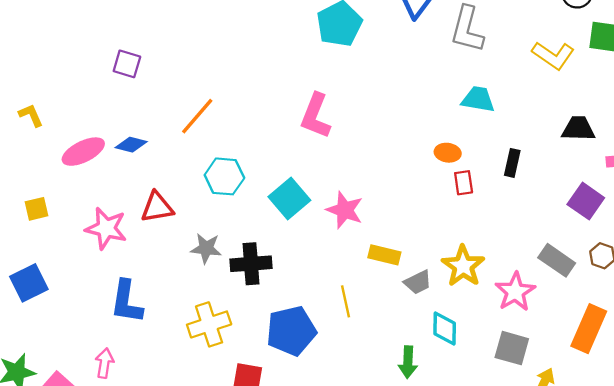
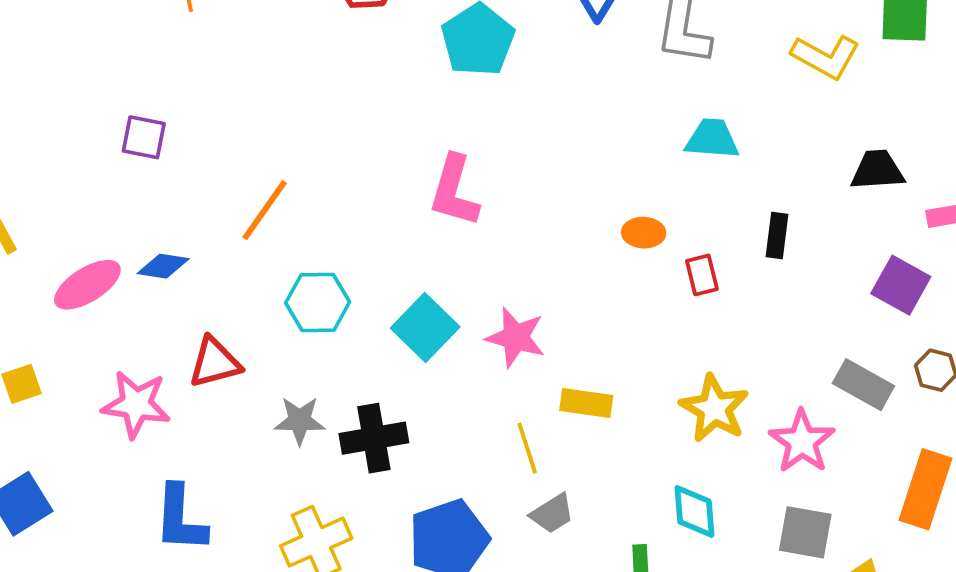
orange ellipse: (448, 153) -> (644, 233), moved
gray trapezoid: (418, 282) -> (552, 514), moved
yellow line: (346, 301) -> (527, 448), moved

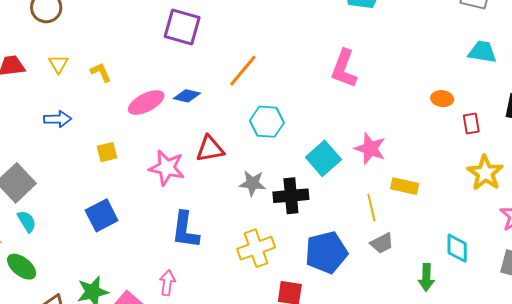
purple square: (144, 137) -> (182, 27), size x1.5
cyan square: (425, 327) -> (323, 158), moved
yellow star: (714, 408) -> (485, 173), moved

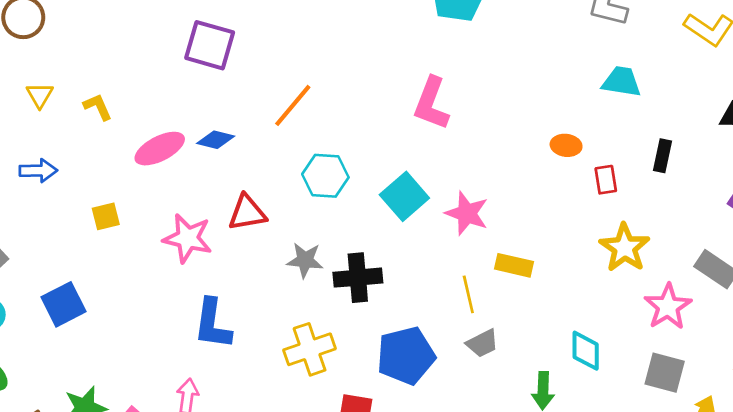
cyan square: (323, 158) -> (404, 196), moved
blue square: (102, 215) -> (64, 304), moved

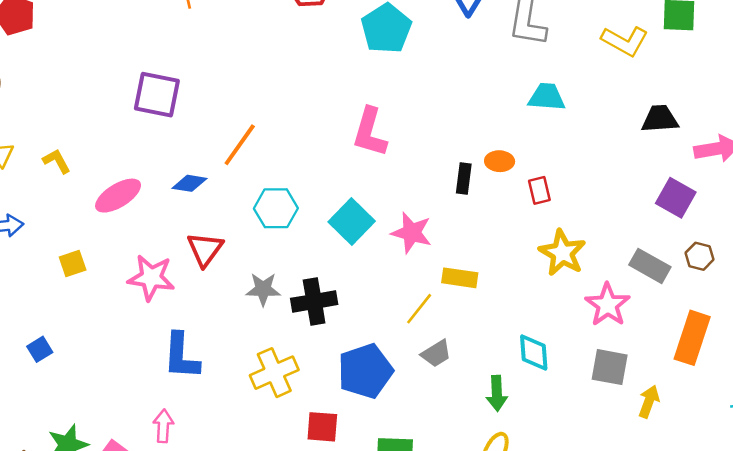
blue diamond: (216, 140) -> (190, 183), moved
black rectangle: (663, 156) -> (464, 178), moved
red triangle: (247, 213) -> (205, 249), turned -39
yellow line: (468, 294) -> (419, 309), turned 56
blue square: (64, 304) -> (40, 349), size x0.6

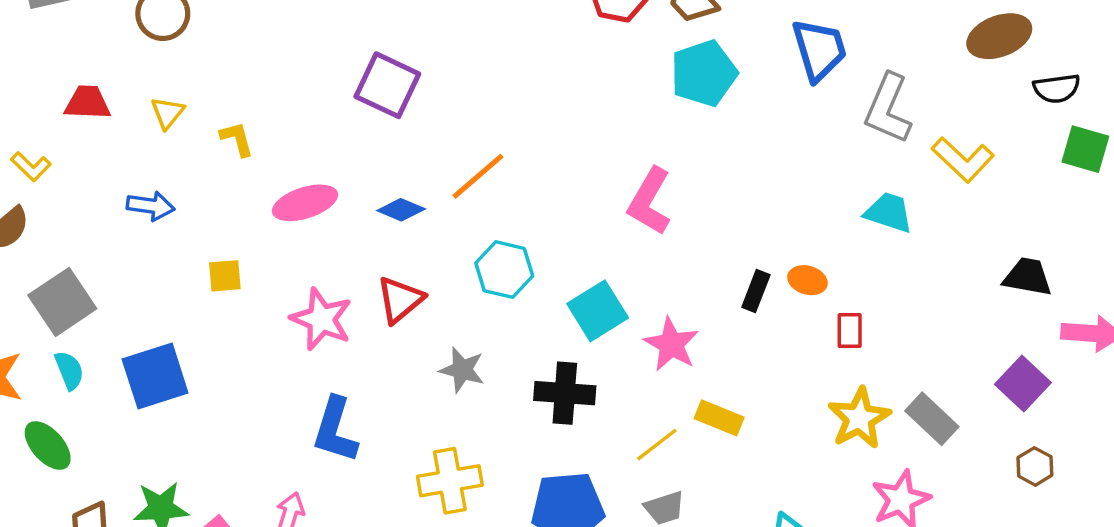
yellow L-shape: (625, 41) -> (963, 160), moved
gray rectangle: (650, 266) -> (932, 419), moved
black cross: (314, 301) -> (565, 393), moved
blue square: (40, 349) -> (155, 376), size x2.0

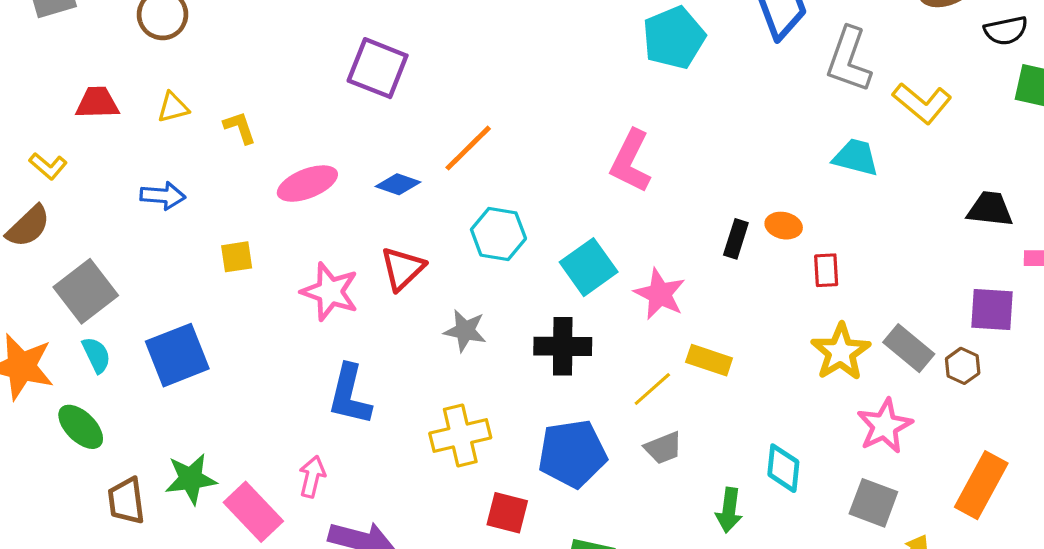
yellow triangle: (168, 113) -> (173, 107), turned 40
purple square: (1023, 384) -> (992, 309), turned -36
brown hexagon: (1035, 466) -> (963, 366), moved

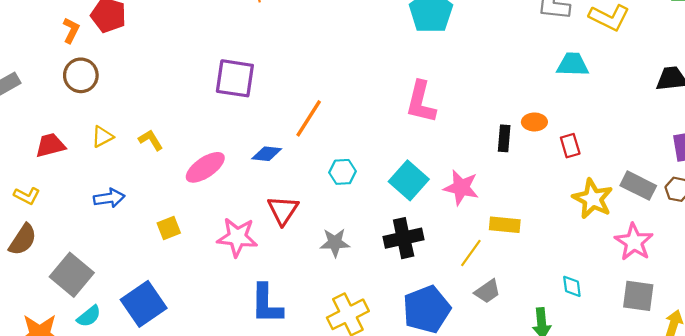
cyan hexagon: (498, 234) -> (343, 172), size x0.7
cyan semicircle: (96, 355) -> (89, 316), turned 90
cyan diamond: (783, 468) -> (572, 286), size x0.7

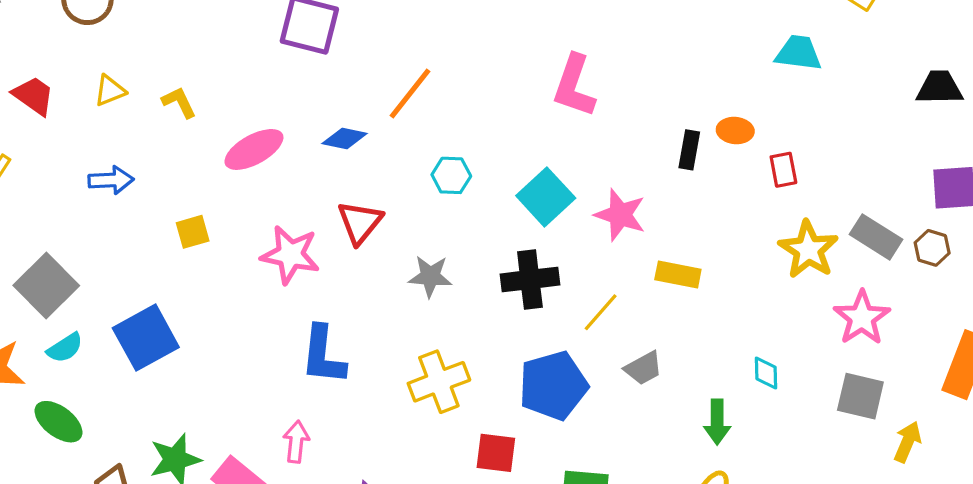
red trapezoid: (50, 145) -> (34, 96), turned 44
yellow line: (471, 253) -> (601, 312), moved

